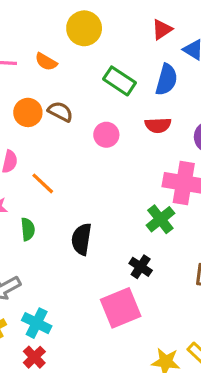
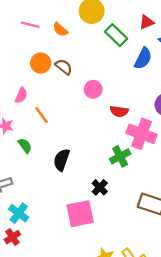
green rectangle: (120, 81) -> (116, 35), moved
red semicircle: (158, 125) -> (119, 111), moved
green semicircle: (28, 229) -> (25, 146), turned -42

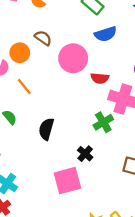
blue semicircle: (143, 58) -> (106, 34), moved, turned 50
orange circle: (41, 63) -> (20, 53), moved
pink circle: (93, 89) -> (73, 58), size x1.6

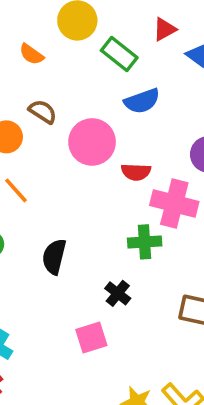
green cross: (103, 122) -> (145, 242), turned 30
pink square: (67, 181) -> (91, 337), size x0.7

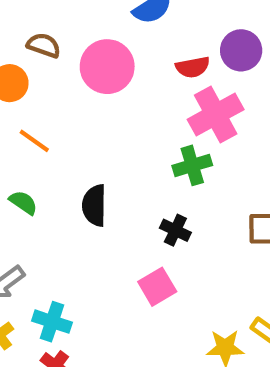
red semicircle: (136, 172) -> (193, 67), moved
pink cross: (174, 204) -> (216, 114), turned -30

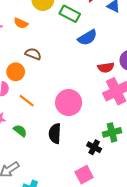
pink circle: (107, 67) -> (69, 103), moved
green cross: (192, 165) -> (112, 132), moved

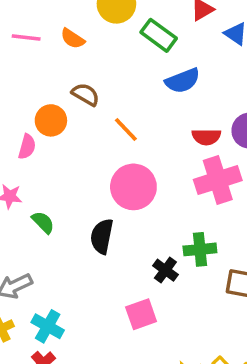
orange line: (27, 101) -> (126, 129), moved

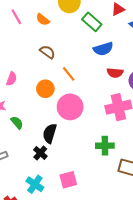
pink line: (26, 37) -> (16, 17), turned 49
orange circle: (51, 120) -> (45, 89), moved
red semicircle: (206, 137) -> (115, 73), moved
black cross: (165, 270) -> (40, 153), moved
cyan cross: (48, 326) -> (35, 184), moved

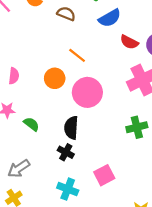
brown semicircle: (47, 52) -> (66, 14), moved
red semicircle: (115, 73) -> (129, 42), turned 35

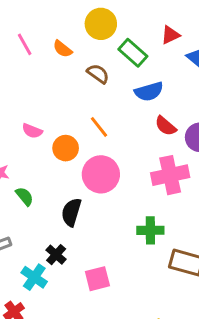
pink semicircle: (14, 76) -> (32, 131), moved, turned 91
black cross: (66, 152) -> (56, 255), moved
cyan cross: (68, 189) -> (34, 277), moved

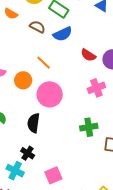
blue semicircle: (149, 91) -> (63, 34), moved
pink cross: (170, 175) -> (96, 88), size x0.7
pink square: (97, 279) -> (53, 175), moved

